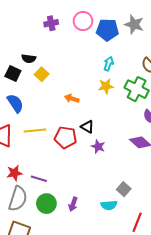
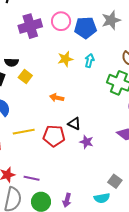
purple cross: (51, 23) -> (30, 26), size x1.6
gray star: (134, 24) -> (111, 20), turned -30
yellow star: (106, 86) -> (65, 59), moved

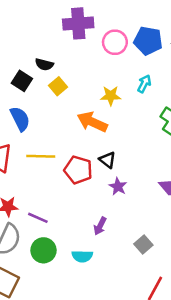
pink circle: (61, 21) -> (115, 42), moved
yellow star: (65, 59) -> (111, 96), moved
orange arrow: (57, 98) -> (92, 122), size x1.6
cyan semicircle: (102, 198) -> (82, 256), moved
purple arrow: (67, 200) -> (100, 226), moved

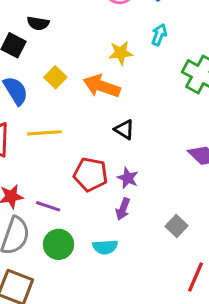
yellow square: (58, 86) -> (55, 77), moved
red pentagon: (78, 170) -> (90, 174), moved
purple star: (118, 187) -> (128, 178), moved

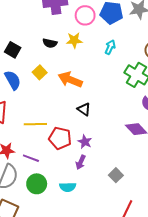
black semicircle: (38, 23) -> (50, 43), moved
yellow star: (121, 53) -> (74, 40), moved
yellow line: (44, 133) -> (35, 124), moved

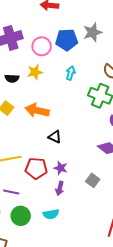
gray square: (116, 175) -> (93, 180), moved

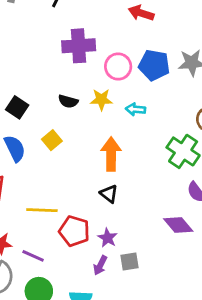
cyan arrow: (70, 73) -> (135, 109), moved, turned -112
orange arrow: (37, 110) -> (111, 154), moved, turned 65
gray square: (93, 180) -> (129, 261), moved, turned 32

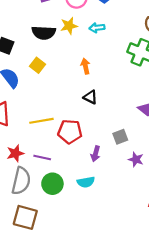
black semicircle: (68, 101) -> (44, 33), size x1.5
orange arrow: (111, 154) -> (85, 66), size x0.6
purple star: (108, 238) -> (136, 159), moved
gray square: (129, 261) -> (120, 137), moved

